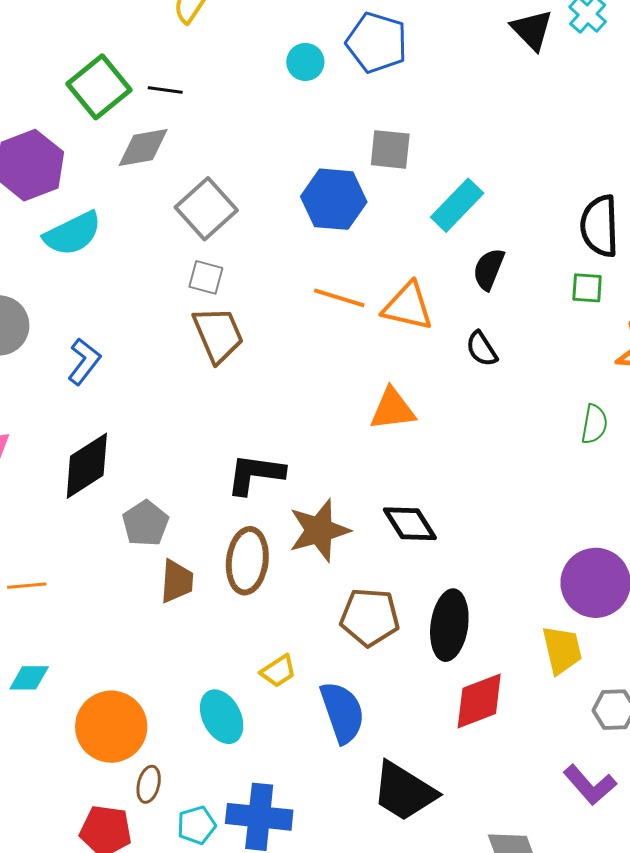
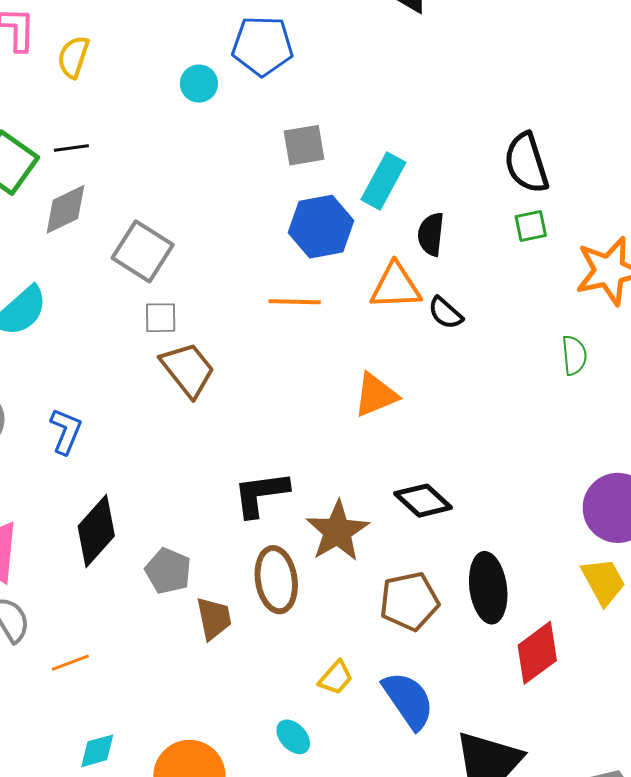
blue hexagon: (334, 199) -> (321, 227), moved
orange triangle: (408, 306) -> (396, 286), moved
cyan ellipse: (222, 717) -> (293, 737), size x0.7

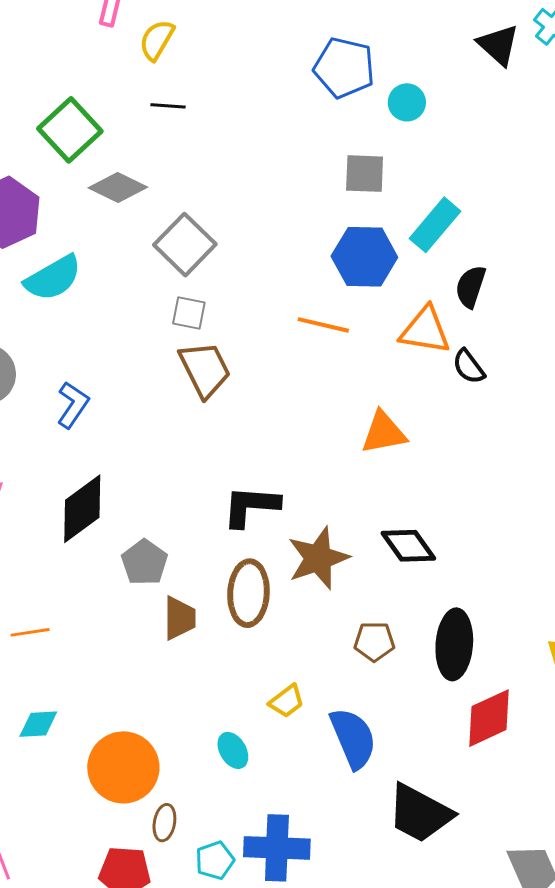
cyan circle: (199, 84) -> (407, 102), moved
black line: (71, 148) -> (168, 106), moved
gray diamond: (65, 209) -> (118, 187), turned 40
brown pentagon: (409, 601) -> (374, 641), size x0.7

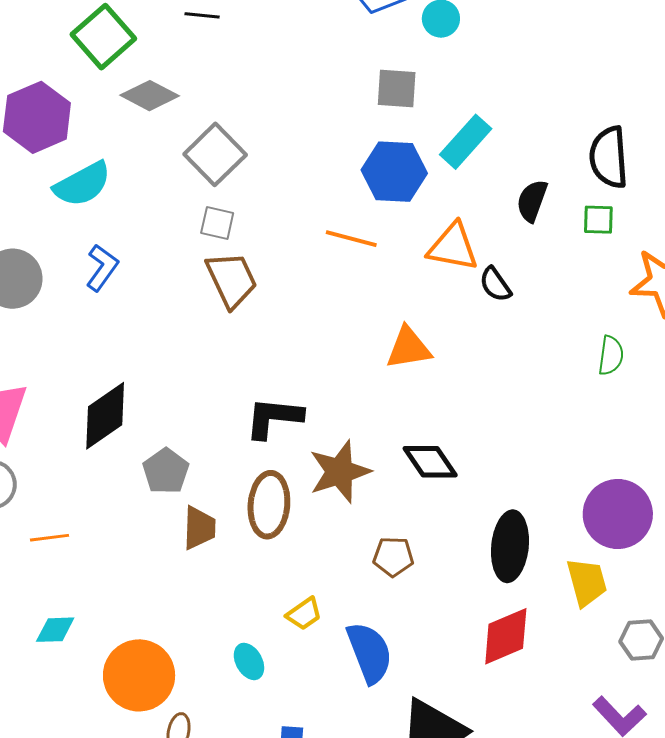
black semicircle: (471, 287) -> (532, 201), moved
blue L-shape: (73, 405) -> (102, 268), moved
black ellipse: (454, 644) -> (510, 546), moved

